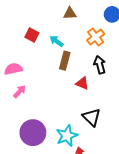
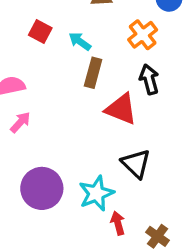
red triangle: (82, 83) -> (121, 109), size x1.5

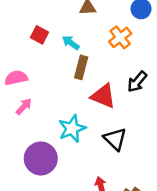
black arrow: (149, 79) -> (137, 82), moved, turned -125
cyan star: (96, 193) -> (72, 129), moved

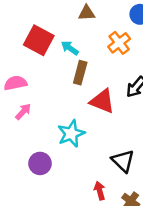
red square: (39, 35) -> (39, 40), size x1.6
black triangle: (115, 139) -> (123, 161), moved
purple circle: (41, 159) -> (40, 163), size x0.7

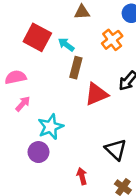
red triangle: (102, 101) -> (96, 94), turned -45
cyan star: (71, 134) -> (51, 127), moved
red arrow: (100, 191) -> (82, 176), moved

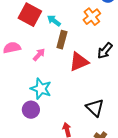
pink arrow: (23, 104) -> (39, 55), moved
cyan star: (51, 127) -> (41, 89), turned -30

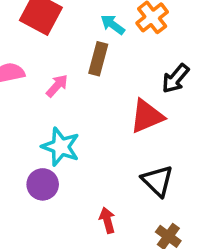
cyan arrow: (54, 21) -> (113, 25), moved
red triangle: (79, 62) -> (147, 116), moved

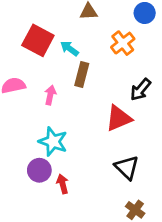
cyan arrow: (113, 25) -> (69, 49), moved
pink arrow: (57, 86) -> (50, 95), turned -30
red arrow: (107, 220) -> (63, 184), moved

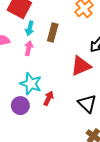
cyan arrow: (69, 49) -> (30, 28), moved, turned -112
red arrow: (63, 184) -> (49, 98), moved, turned 40

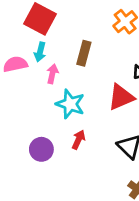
cyan arrow: (30, 28) -> (40, 52), moved
cyan star: (31, 84) -> (70, 104), moved

